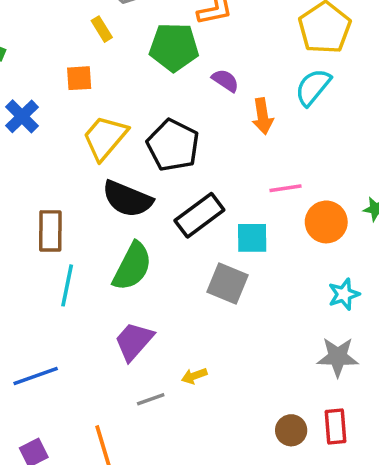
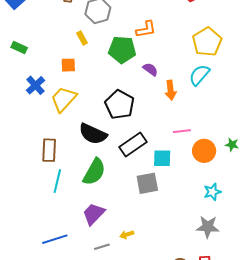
yellow trapezoid: (105, 138) -> (64, 99), moved
gray square: (227, 283) -> (147, 183), turned -35
blue line: (36, 376) -> (55, 239), moved

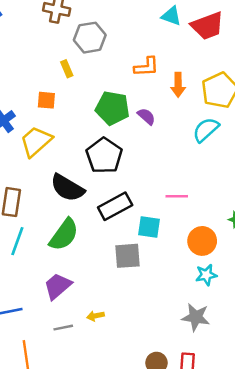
green pentagon: (122, 50) -> (112, 108), moved
orange arrow: (171, 90) -> (178, 85), moved
orange circle: (204, 151) -> (202, 241), moved

